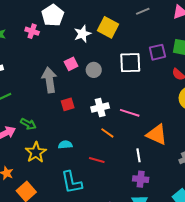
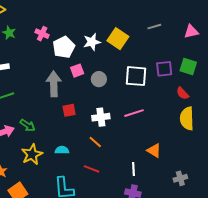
white pentagon: (53, 15) -> (64, 47), moved
pink line: (130, 113) -> (134, 113), moved, turned -42
orange line: (107, 133) -> (95, 142), moved
orange triangle: (157, 135) -> (154, 151), size x0.7

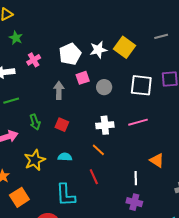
pink cross: (42, 34) -> (34, 60), moved, turned 32
gray arrow: (54, 84) -> (59, 90), size x0.7
red square: (69, 110) -> (62, 125), moved, turned 32
green arrow: (28, 125) -> (35, 122), moved, turned 35
red line: (92, 169) -> (94, 177), turned 42

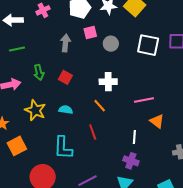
pink line: (138, 122) -> (144, 100), moved
yellow star: (35, 160) -> (35, 110), turned -30

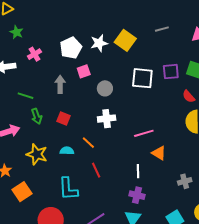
gray circle: (111, 44) -> (105, 88), moved
green line: (17, 49) -> (26, 96), moved, turned 35
orange line: (100, 106) -> (88, 143), moved

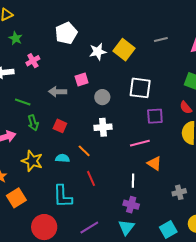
white pentagon: (71, 48) -> (66, 33), moved
purple square: (171, 72) -> (155, 116), moved
gray arrow: (60, 84) -> (58, 92), turned -90

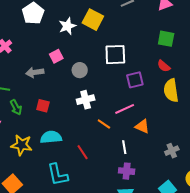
orange line: (84, 151) -> (104, 124), moved
cyan semicircle: (62, 158) -> (51, 137), size x1.5

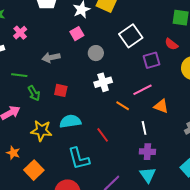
white square: (115, 55) -> (131, 36), turned -30
pink square: (56, 56) -> (77, 34), moved
red semicircle: (164, 66) -> (171, 44), moved

